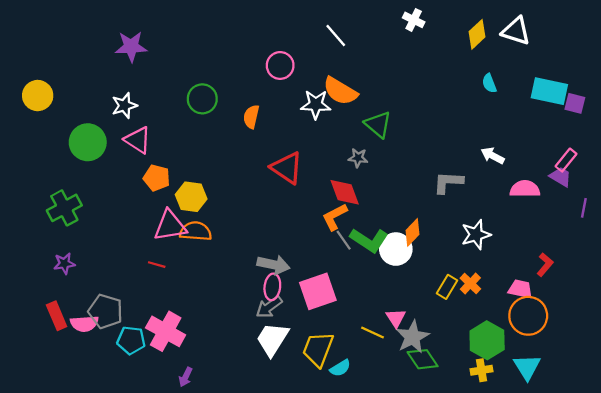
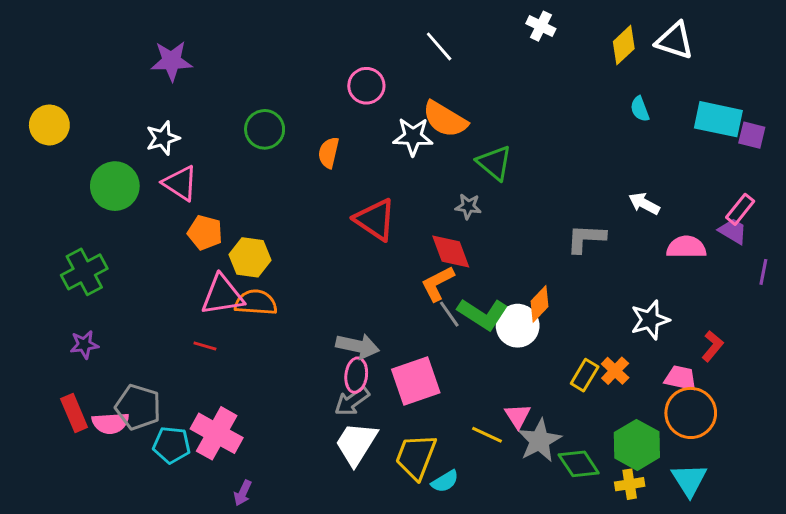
white star: (476, 235) -> (650, 320), moved
green diamond: (423, 359) -> (579, 464), moved

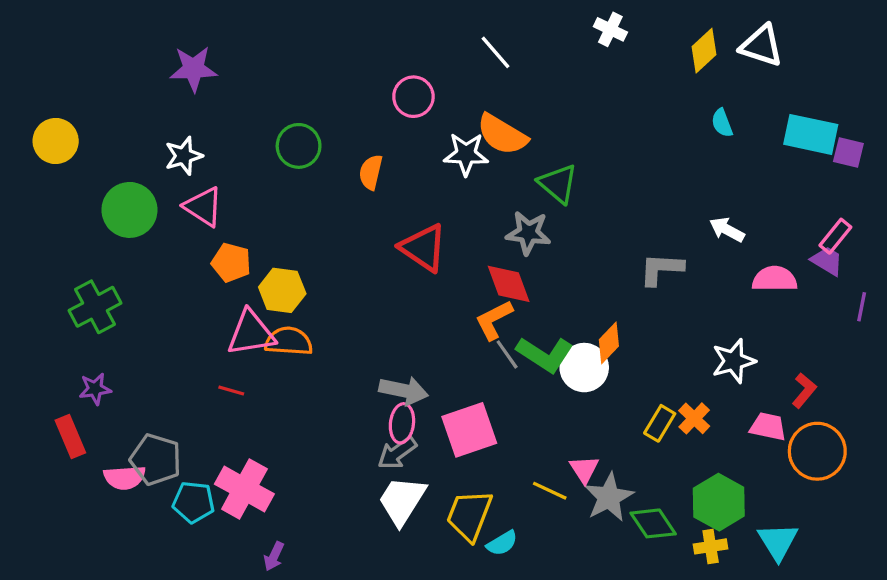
gray star: (468, 206) -> (528, 233), size x1.5
red rectangle: (74, 413) -> (70, 436), moved
orange circle: (691, 413) -> (817, 451), moved

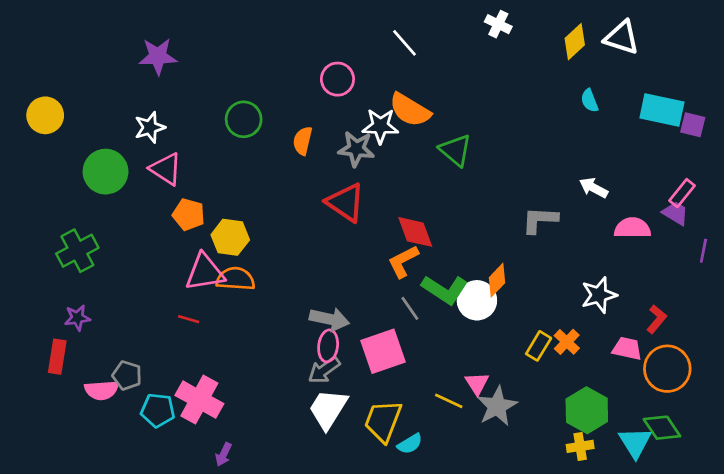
gray star: (528, 233) -> (356, 149), moved
gray line: (507, 354) -> (410, 308), moved
red rectangle: (70, 436) -> (57, 357), turned 32
gray pentagon: (156, 459) -> (127, 375), size x0.7
green diamond: (653, 523) -> (662, 428), moved

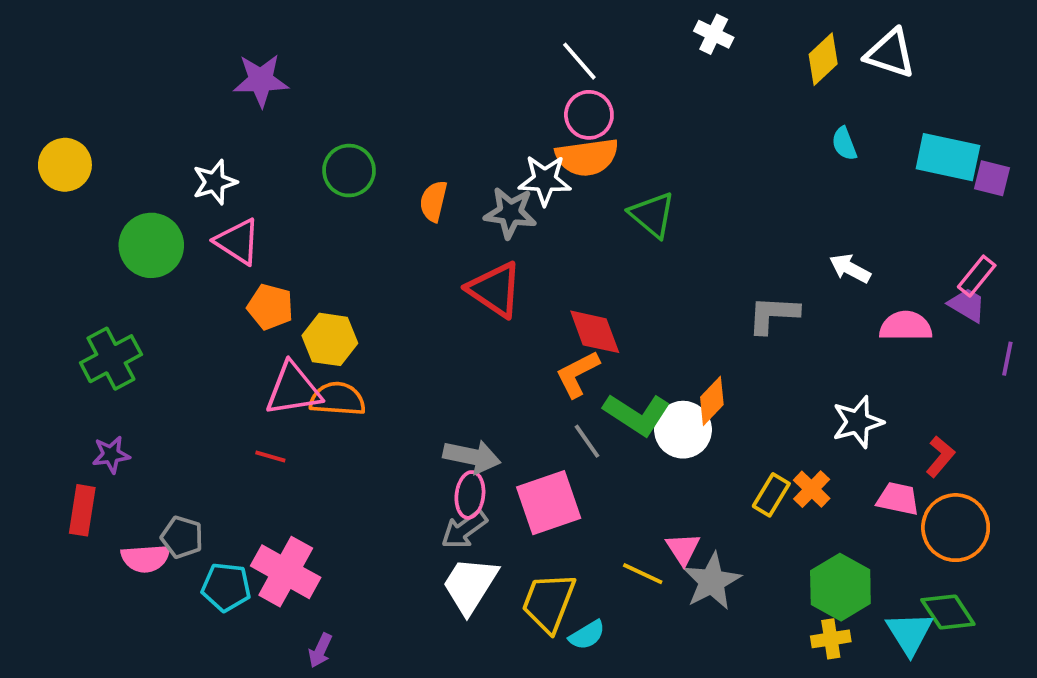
purple star: (158, 56) -> (261, 80), moved
pink circle: (337, 79) -> (589, 115), moved
orange semicircle: (410, 110) -> (587, 157), turned -39

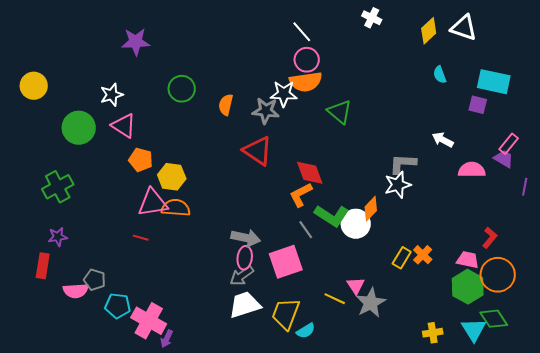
purple square: (992, 178) -> (478, 105), moved
white star: (858, 422) -> (398, 185), moved
pink cross: (286, 572) -> (149, 321), moved
white trapezoid: (470, 585) -> (245, 305), turned 40
green hexagon: (840, 587) -> (468, 287), moved

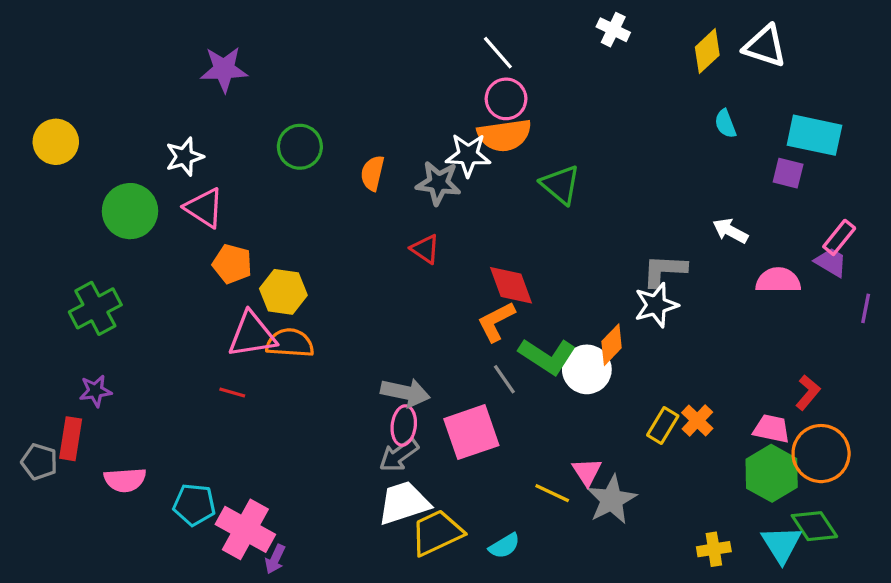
red triangle: (258, 151) -> (425, 249), size x0.6
gray pentagon: (95, 280) -> (39, 462), moved
yellow trapezoid: (286, 314) -> (437, 533), moved, turned 44

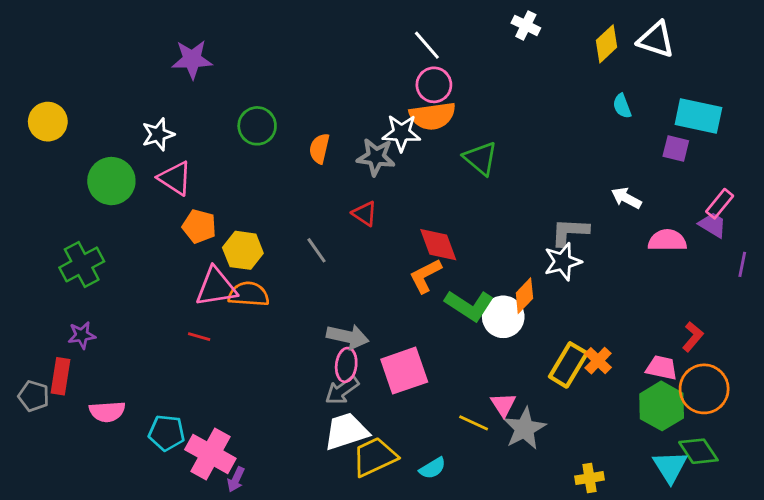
gray line: (504, 379) -> (317, 250), moved
yellow rectangle: (663, 425) -> (568, 365), size x1.4
yellow cross: (714, 549) -> (589, 478), moved

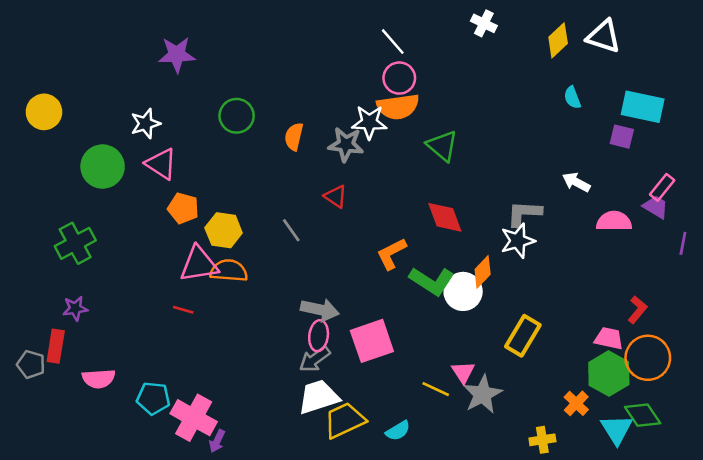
red diamond: (438, 245) -> (445, 217), moved
orange cross: (598, 361) -> (576, 403), moved

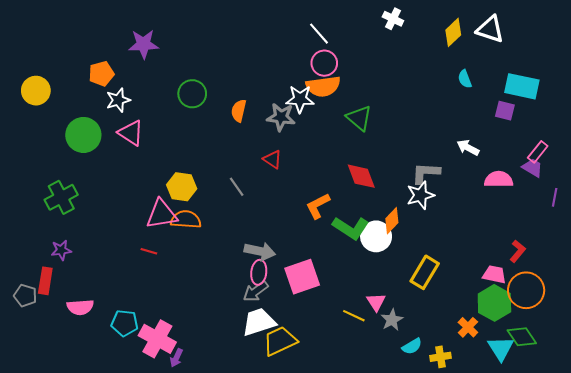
orange pentagon: (183, 208) -> (101, 74), moved, turned -30
gray star: (483, 394) -> (392, 320), size x0.7
cyan semicircle: (398, 431) -> (412, 346), moved

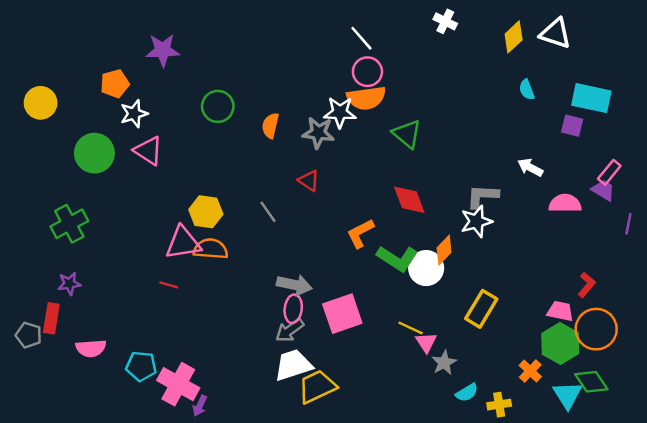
yellow line: (354, 316) -> (411, 328), moved

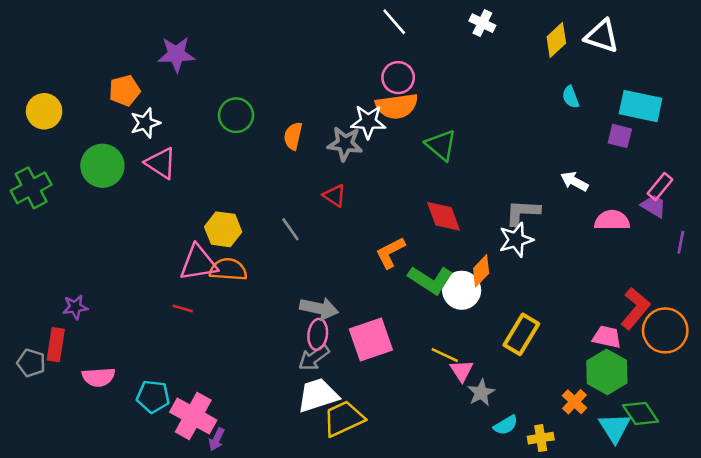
white line: (361, 38) -> (394, 22), moved
green cross: (69, 224) -> (31, 188), moved
red L-shape: (587, 285) -> (635, 308), size x1.5
orange circle: (596, 329) -> (665, 330), moved

